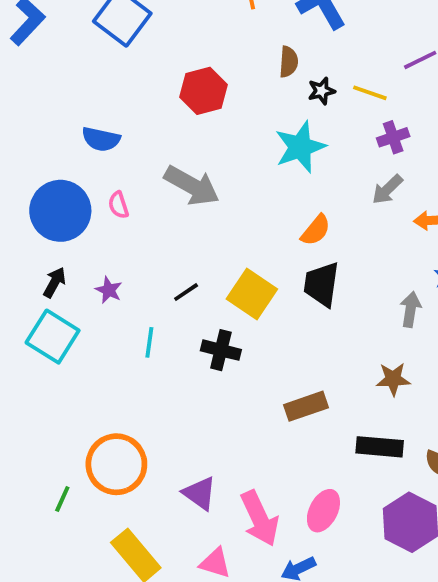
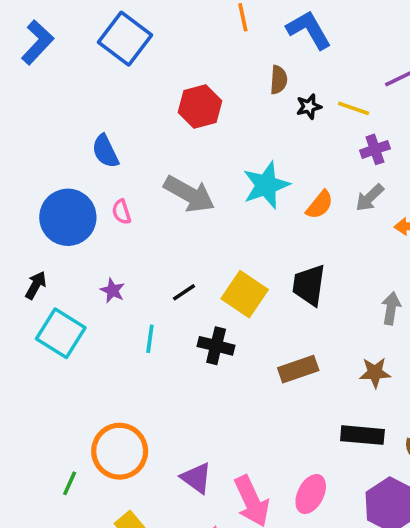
blue semicircle: (101, 139) -> (105, 151), turned 52
cyan star: (300, 147) -> (266, 185), moved
orange semicircle: (316, 230) -> (320, 205), moved
black arrow: (55, 282) -> (36, 285), moved
brown rectangle: (306, 406) -> (298, 369), moved

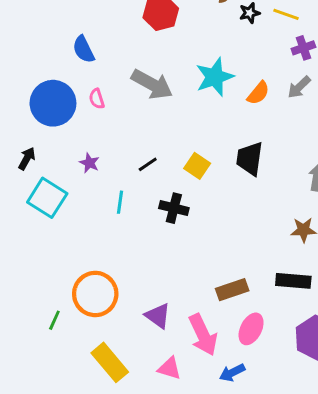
yellow square: (245, 294) -> (197, 166), size x0.7
brown rectangle: (298, 369) -> (232, 290), moved

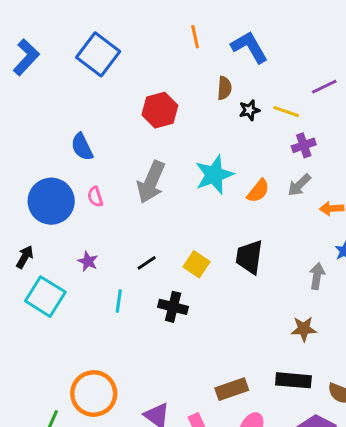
gray arrow: (152, 84) -> (151, 182), turned 84

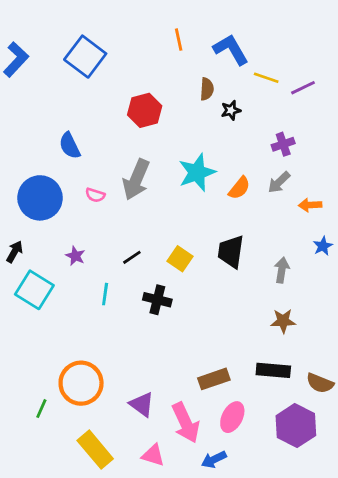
yellow line: (286, 112) -> (266, 78), moved
pink semicircle: (95, 197) -> (95, 195), moved, turned -54
gray arrow: (317, 276) -> (282, 270), moved

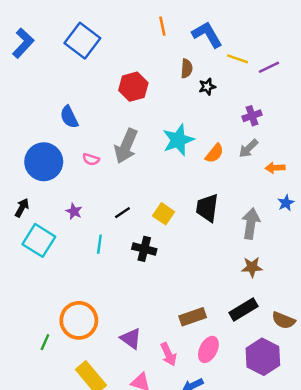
gray arrow: (282, 270) -> (251, 224), size x1.4
black rectangle: (273, 370) -> (244, 309), turned -36
pink arrow: (186, 423) -> (168, 354), size x0.7

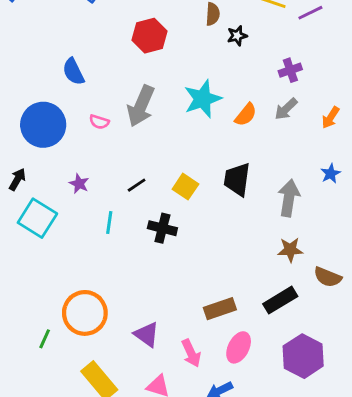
orange arrow: (275, 168) -> (331, 118), moved, turned -54
brown semicircle: (283, 320) -> (328, 277), moved

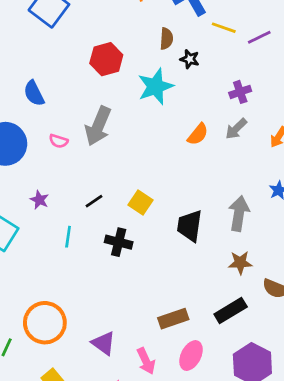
black star: (237, 36) -> (190, 59), turned 30
cyan star: (203, 99) -> (155, 86), moved
black trapezoid: (237, 179) -> (190, 226), moved

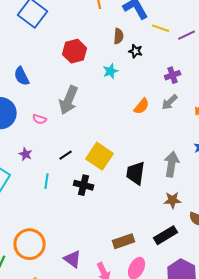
cyan star: (155, 86) -> (111, 71), size x0.6
pink semicircle: (59, 141) -> (40, 119), moved
yellow square: (140, 203) -> (100, 156), size x1.5

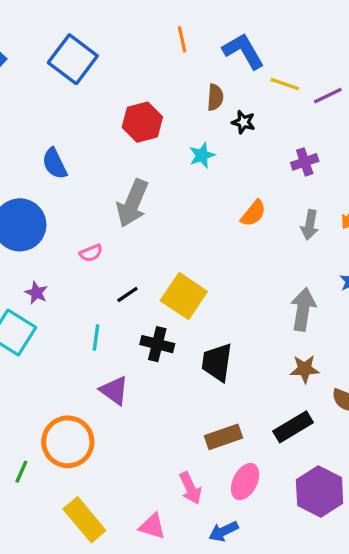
gray arrow: (170, 102) -> (310, 225), moved, turned -36
pink semicircle: (40, 119) -> (91, 253), moved, turned -40
purple star: (26, 154) -> (36, 293), moved
black trapezoid: (136, 173) -> (217, 362), moved
purple triangle: (73, 259) -> (114, 390), moved

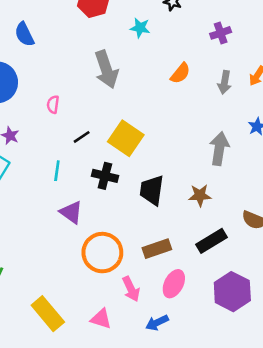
cyan star: (202, 155) -> (140, 28), turned 30
gray arrow: (132, 203) -> (106, 69), moved, turned -42
pink semicircle: (91, 253) -> (53, 104), turned 120
brown star: (305, 369) -> (200, 195), moved
orange circle: (68, 442) -> (102, 253), moved

